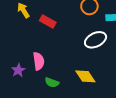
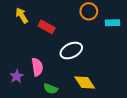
white ellipse: (96, 40) -> (71, 51), moved

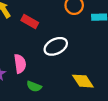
yellow diamond: (85, 83) -> (83, 81), moved

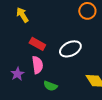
red rectangle: (30, 21) -> (37, 44), moved

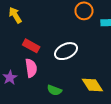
green semicircle: (50, 86) -> (54, 90), moved

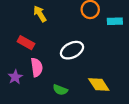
yellow arrow: (15, 15) -> (40, 14), moved
red rectangle: (31, 46) -> (26, 43), moved

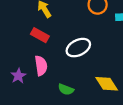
red rectangle: (26, 43) -> (40, 35), moved

